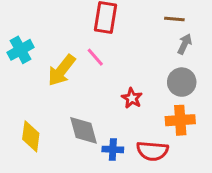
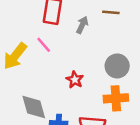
gray arrow: (185, 44) -> (82, 25), moved

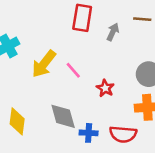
pink line: (44, 45) -> (73, 70), moved

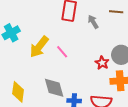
gray arrow: (113, 32) -> (93, 22), turned -56
red star: (105, 88) -> (102, 63), moved

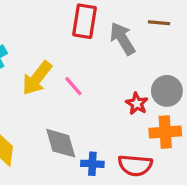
gray arrow: (93, 22) -> (123, 39), size x1.5

